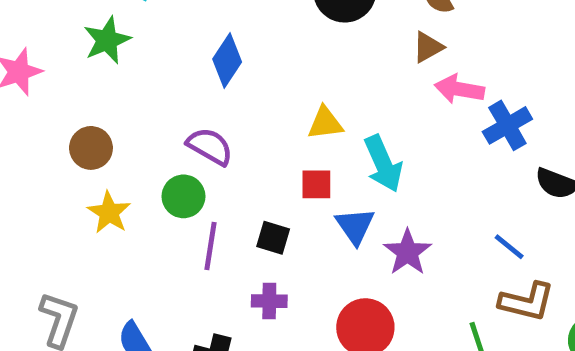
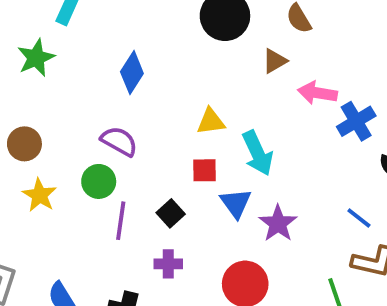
brown triangle: (428, 47) -> (275, 61), moved
black square: (273, 238) -> (171, 213), turned 32

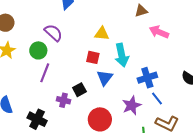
blue cross: (356, 121) -> (147, 78), moved
black square: (171, 213) -> (79, 90), moved
blue line: (359, 218) -> (157, 99), moved
purple star: (278, 223) -> (132, 105), moved

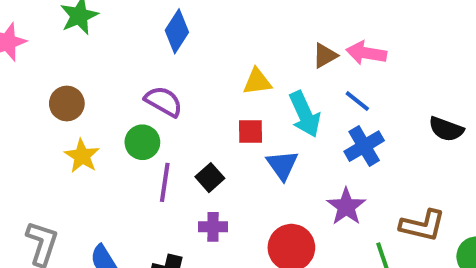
brown triangle: (141, 11) -> (325, 56), moved
black square: (79, 90) -> (210, 178), moved
blue line: (157, 99) -> (357, 101), moved

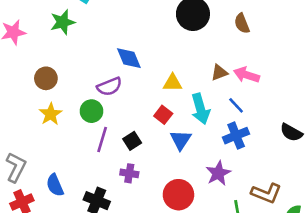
blue diamond: (177, 31) -> (129, 58), moved, turned -64
purple semicircle: (164, 101) -> (109, 86), turned 120
red square: (250, 131) -> (163, 115), turned 30

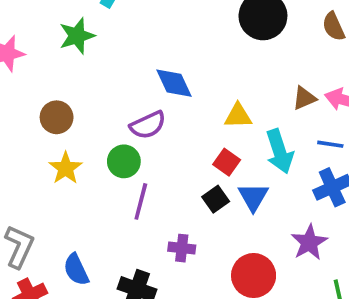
blue line: (236, 105) -> (330, 144), turned -36
black square: (132, 141) -> (216, 199), moved

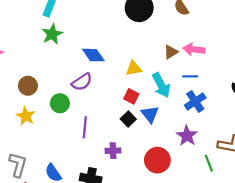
green star: (77, 36) -> (52, 34), moved
green circle: (124, 161) -> (60, 103), moved
yellow star: (66, 168) -> (26, 116), moved

